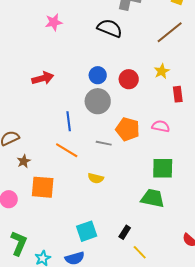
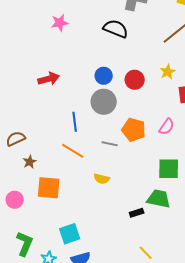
pink semicircle: (161, 126) -> (167, 127), turned 114
cyan square: (87, 231) -> (70, 234), moved
black rectangle: (125, 232) -> (137, 213), moved, turned 40

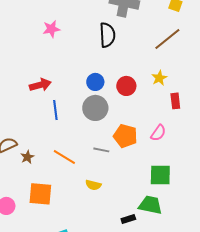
black semicircle: (116, 29) -> (107, 35), turned 65
blue line: (75, 122) -> (55, 110), moved
brown star: (30, 162) -> (27, 157), moved

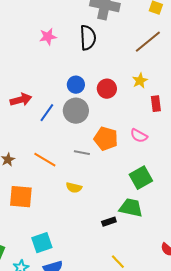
pink star: (51, 29) -> (48, 37), moved
red arrow: (40, 85) -> (21, 100), moved
blue line: (55, 110) -> (47, 113), moved, turned 42
pink semicircle: (158, 133) -> (139, 136), turned 84
green square: (160, 175) -> (141, 178), turned -30

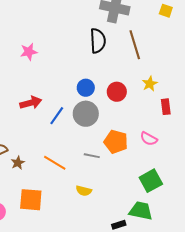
pink star: (48, 37) -> (29, 52), moved
brown line: (148, 42) -> (135, 45), moved, turned -68

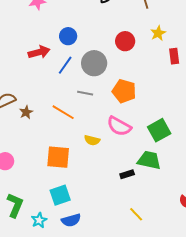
blue circle: (86, 88) -> (68, 36), moved
pink semicircle: (149, 139) -> (119, 126), moved, size x1.4
gray line: (92, 156) -> (85, 93), moved
orange square: (31, 200) -> (58, 157), moved

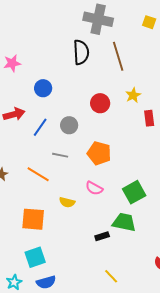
blue circle: (68, 36) -> (43, 88), moved
gray circle: (94, 63) -> (69, 125), size x0.7
pink semicircle: (119, 126) -> (94, 188), size x0.7

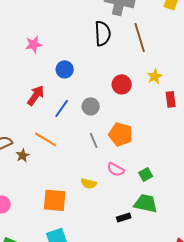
red arrow: (14, 114) -> (36, 95), turned -40
gray line: (60, 155) -> (94, 140), moved, turned 56
orange line: (38, 174) -> (46, 139), moved
green square: (134, 192) -> (146, 174), moved, size x0.6

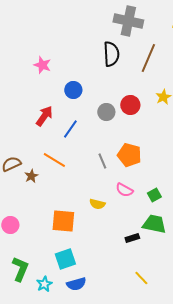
brown line: (140, 37) -> (148, 58), turned 40
pink star: (34, 44) -> (42, 65), turned 30
gray circle: (91, 106) -> (106, 112), moved

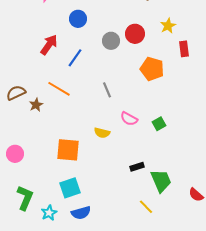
orange pentagon: (129, 155) -> (152, 69), moved
green trapezoid: (154, 224) -> (161, 181), moved, turned 55

